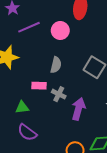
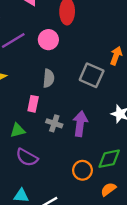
pink rectangle: (39, 86) -> (33, 104), turned -72
gray cross: (59, 94) -> (54, 123), moved

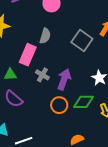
pink rectangle: (33, 104) -> (28, 55), size x1.5
green diamond: (109, 159) -> (84, 102), moved
orange circle: (82, 170) -> (59, 105), moved

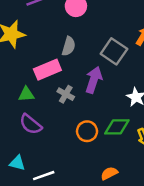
pink rectangle: (28, 55) -> (47, 70), turned 45
purple arrow: (64, 79) -> (94, 80), moved

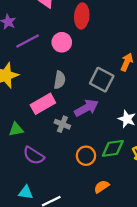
purple arrow: (94, 80) -> (86, 108), turned 50
green triangle: (26, 94) -> (16, 129), moved
orange semicircle: (109, 173) -> (102, 187), moved

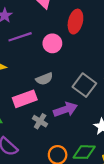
gray semicircle: (60, 80) -> (44, 79), turned 49

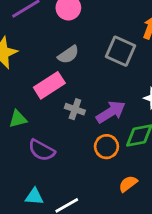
purple arrow: (65, 110) -> (111, 112), moved

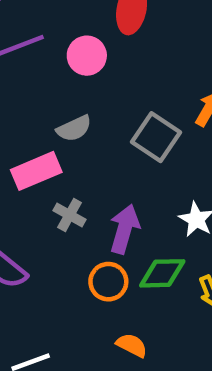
purple arrow: (111, 112) -> (124, 229), turned -52
orange semicircle: (128, 184) -> (132, 345), turned 54

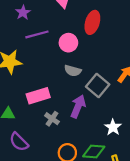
gray semicircle: (74, 128) -> (73, 71), moved, turned 35
purple arrow: (124, 229) -> (78, 106), moved

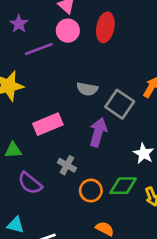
pink circle: (68, 43) -> (68, 31), moved
gray cross: (52, 119) -> (67, 165), moved

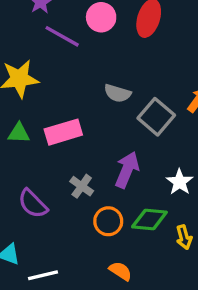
purple line: (39, 49) -> (62, 36), turned 44
purple arrow: (98, 132) -> (127, 170), moved
green triangle: (13, 150) -> (19, 133), moved

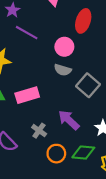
pink circle: (101, 17) -> (64, 47), moved
purple arrow: (127, 170) -> (69, 120), turned -70

